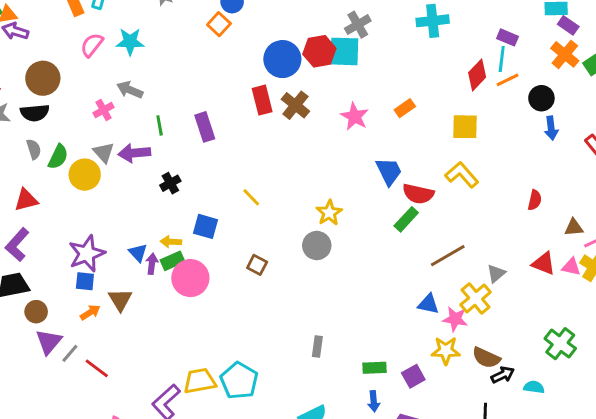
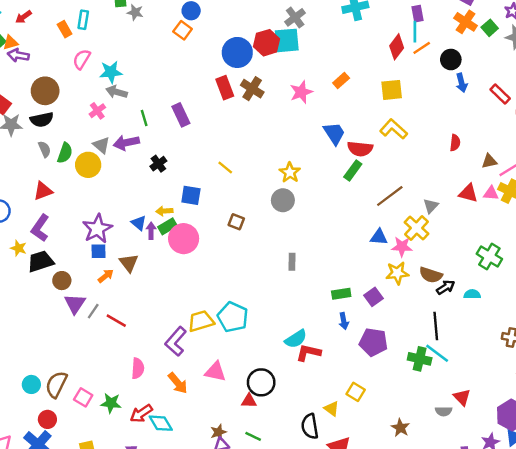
purple rectangle: (507, 37) -> (418, 14), turned 63
cyan star: (130, 42) -> (111, 72), moved
pink star: (355, 116) -> (301, 92), turned 30
gray rectangle: (317, 346) -> (292, 262), moved

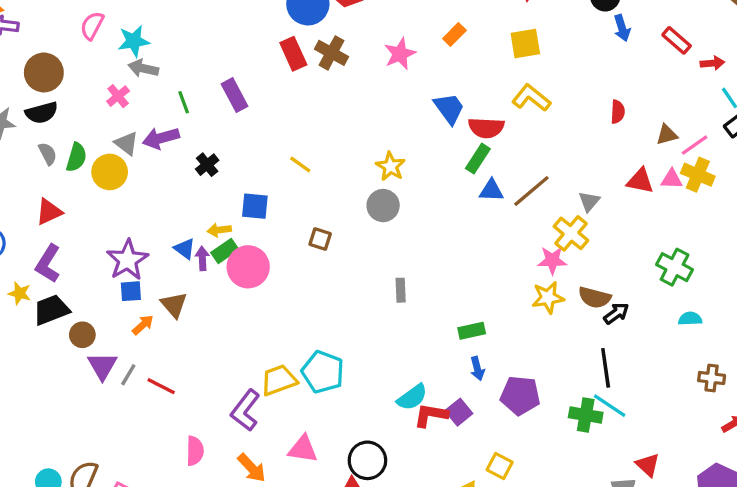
blue triangle: (379, 237) -> (491, 190), moved
cyan semicircle: (472, 294) -> (690, 319), moved
purple square: (374, 297) -> (459, 412), moved

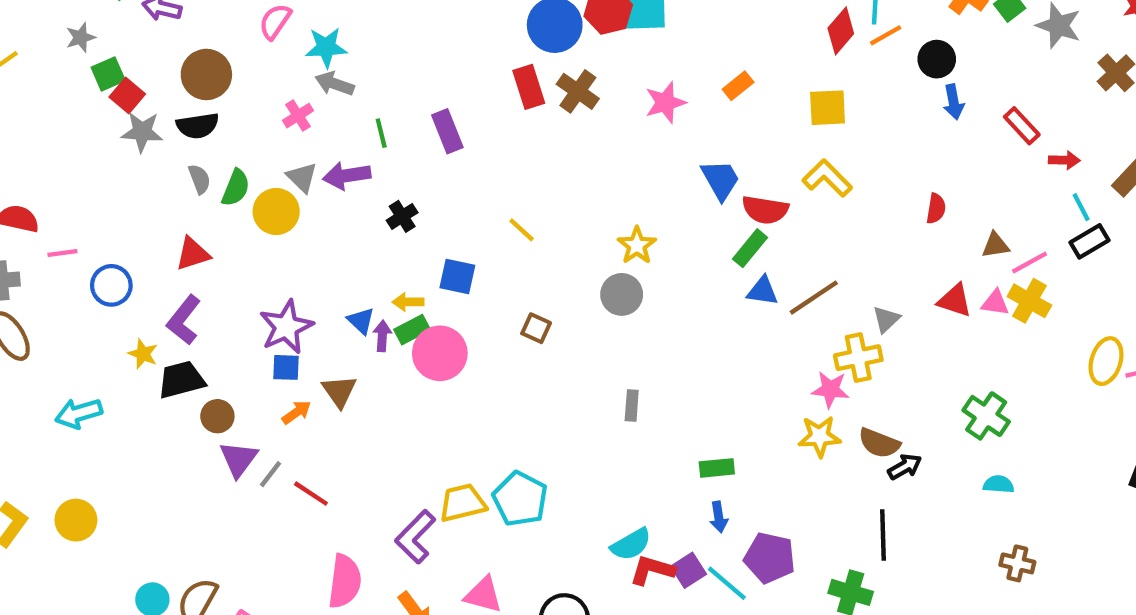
yellow cross: (571, 233) -> (858, 358), turned 32
cyan line: (610, 406) -> (727, 583), moved
pink semicircle: (195, 451) -> (345, 581), size x1.4

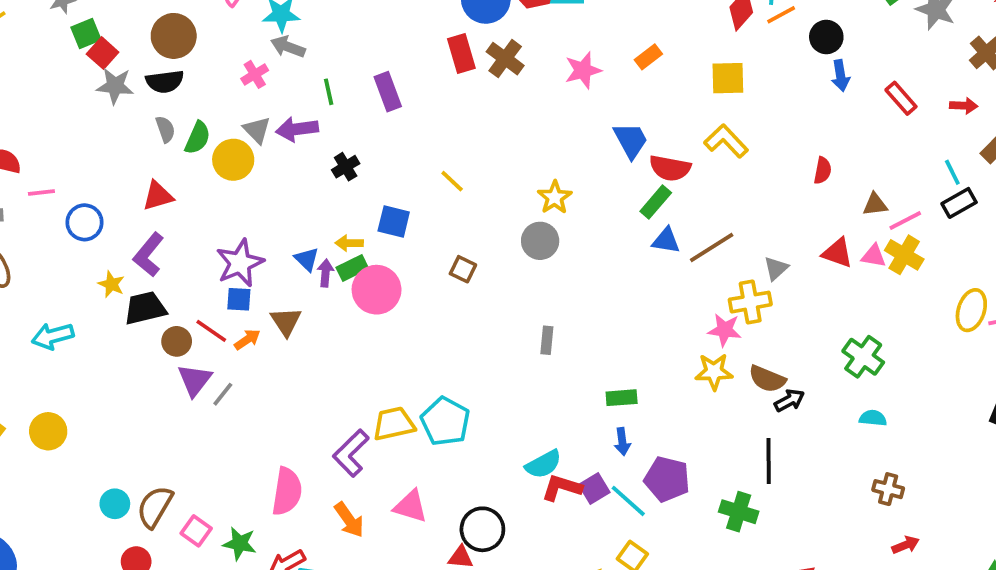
red arrow: (1064, 160) -> (964, 106), moved
red line: (311, 494) -> (211, 331), moved

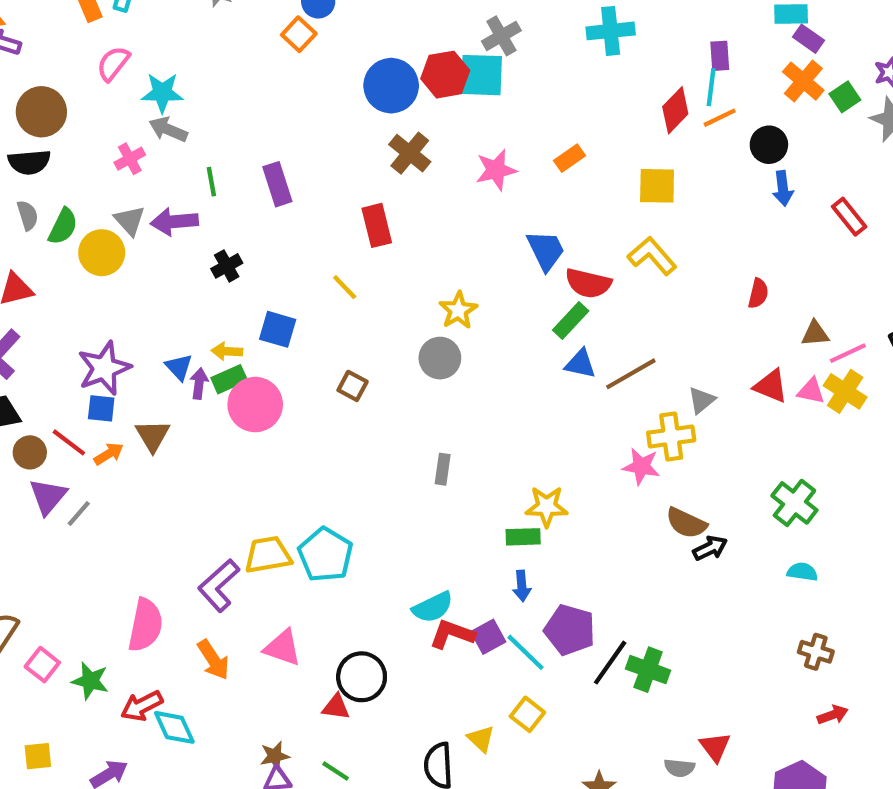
red rectangle: (461, 54) -> (377, 225), moved
yellow star: (714, 372) -> (547, 507), moved
black line: (769, 461) -> (610, 663), moved, turned 33

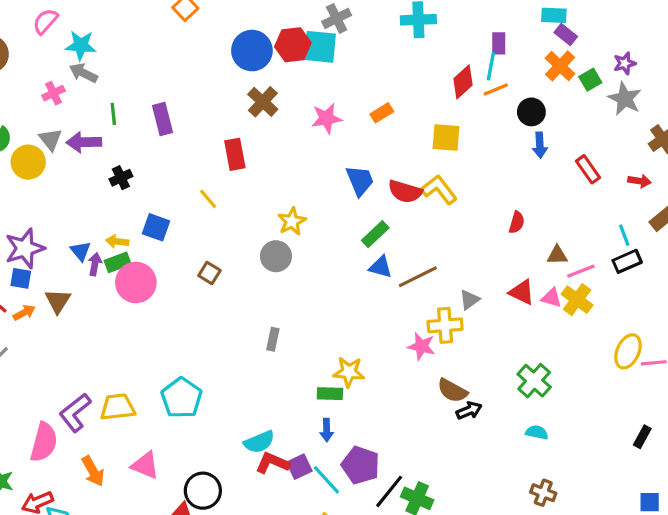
red semicircle: (588, 283) -> (405, 191), moved
yellow trapezoid: (268, 555) -> (118, 407), moved
purple L-shape: (219, 585) -> (75, 413), moved

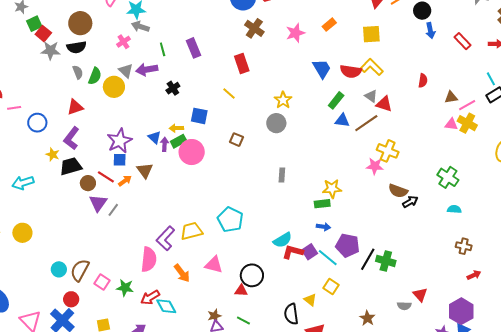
red triangle: (522, 292) -> (384, 104), moved
gray triangle: (469, 300) -> (371, 96), moved, turned -40
yellow cross: (445, 325) -> (388, 151), turned 35
blue arrow: (327, 430) -> (323, 227), turned -72

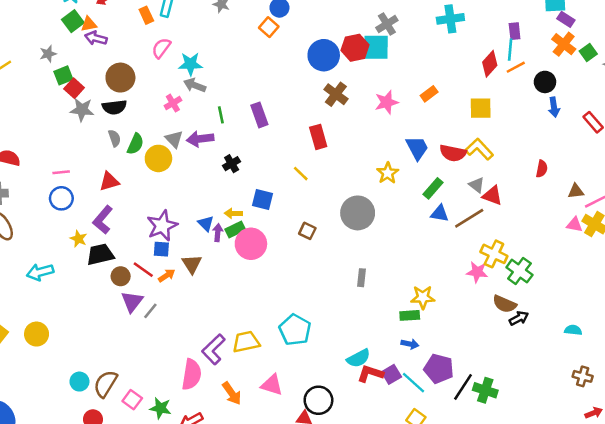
yellow star: (283, 100) -> (388, 173), moved
pink line: (14, 108) -> (61, 172), moved
gray circle: (276, 123) -> (358, 213), size x1.4
green cross: (448, 177) -> (519, 271), moved

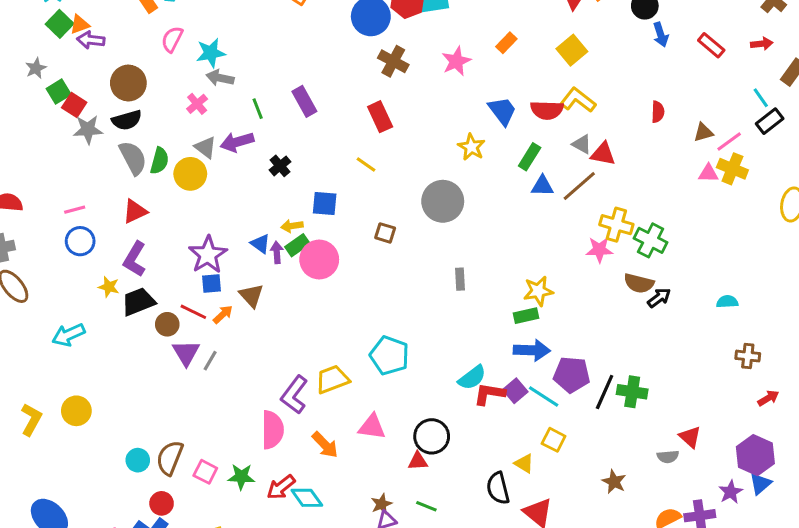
yellow square: (481, 108) -> (572, 50), turned -30
gray semicircle: (114, 138) -> (133, 158), size x1.6
blue arrow: (410, 344) -> (532, 350), size x1.6

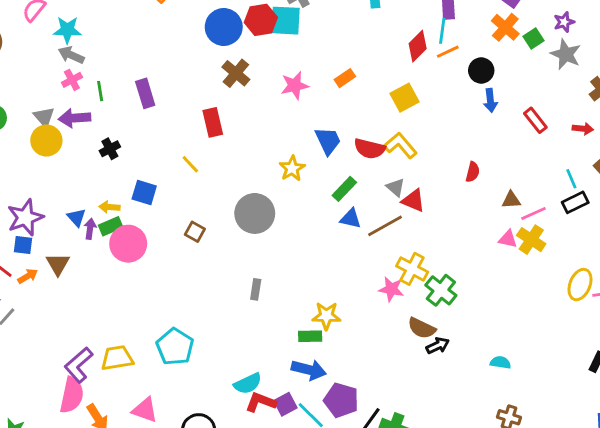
pink cross: (197, 104) -> (72, 80), moved
yellow circle: (190, 174) -> (46, 141), moved
pink semicircle: (272, 430) -> (72, 395), moved

